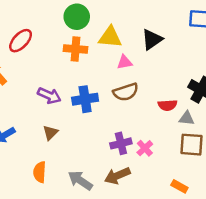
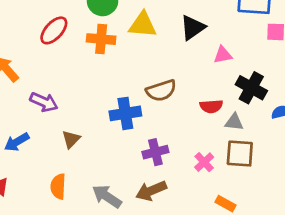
red ellipse: (21, 41) -> (54, 30), moved
pink triangle: (125, 62) -> (223, 55), moved
purple arrow: (49, 96) -> (44, 102), moved
blue cross: (85, 99) -> (125, 113), moved
pink cross: (145, 148) -> (204, 162), moved

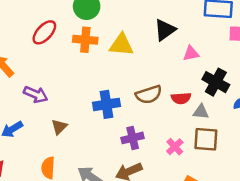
yellow triangle: (143, 25) -> (121, 45), moved
brown semicircle: (161, 91) -> (149, 94), moved

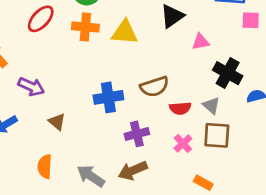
red semicircle: (181, 98) -> (180, 108), moved
gray triangle: (201, 112) -> (211, 106), turned 35
brown triangle: (59, 127) -> (57, 122), turned -35

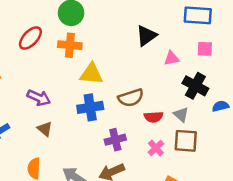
pink square: (251, 20) -> (205, 49), moved
yellow triangle: (125, 32) -> (91, 74), moved
purple arrow: (31, 87) -> (39, 98), moved

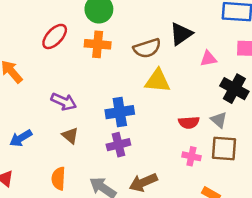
yellow triangle: (91, 74) -> (158, 81), moved
brown semicircle: (131, 98) -> (147, 48), moved
purple cross: (115, 140) -> (118, 145), moved
pink cross: (156, 148) -> (191, 156), turned -35

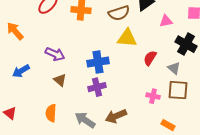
red semicircle: (189, 122) -> (150, 58), moved, turned 126
blue arrow: (21, 138) -> (21, 71), moved

